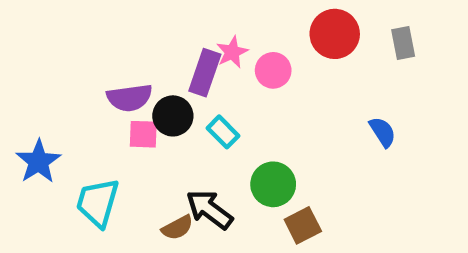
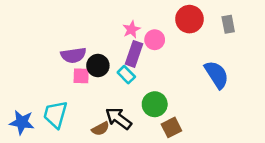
purple rectangle: (205, 73) -> (134, 54), moved
blue semicircle: (383, 132) -> (217, 75), size x1.6
blue star: (38, 162) -> (22, 122), moved, turned -30

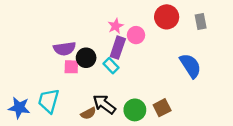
green circle: (155, 104) -> (135, 110), moved
brown square: (171, 127) -> (162, 108), moved

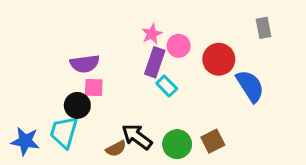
red circle: (167, 17) -> (219, 59), moved
black circle: (86, 58) -> (77, 105), moved
cyan rectangle: (111, 66) -> (167, 86), moved

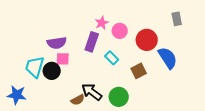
purple rectangle: (155, 62) -> (92, 42), moved
cyan trapezoid: (64, 132) -> (35, 67), moved
brown square: (213, 141) -> (139, 71), moved

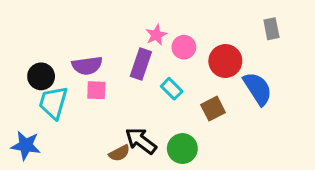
black circle: (52, 71) -> (41, 76), moved

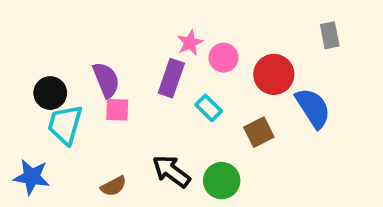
purple semicircle: (87, 66) -> (106, 80), turned -104
brown semicircle: (119, 153) -> (114, 186), moved

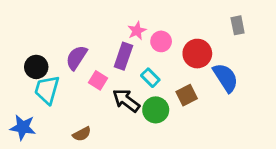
purple semicircle: (106, 80) -> (76, 58), turned -125
pink square: (117, 110) -> (98, 80), moved, turned 30
black arrow: (171, 171) -> (126, 101), moved
green circle: (222, 181) -> (156, 110), moved

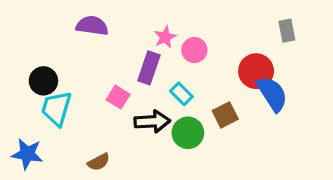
red circle: (197, 54) -> (256, 71), moved
purple semicircle: (76, 58) -> (92, 26), moved, turned 65
black arrow: (126, 101) -> (152, 121), turned 140

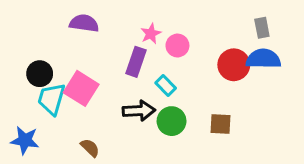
blue semicircle: (272, 94) -> (263, 59), moved, turned -56
pink square: (118, 97) -> (81, 88), moved, size x1.6
brown square: (225, 115) -> (220, 124), moved, turned 30
brown semicircle: (99, 162) -> (90, 148), turned -108

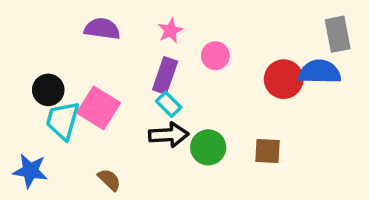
gray rectangle: (262, 28) -> (338, 34), moved, size x1.4
pink star: (151, 34) -> (170, 31), moved
cyan rectangle: (166, 86) -> (169, 104), moved

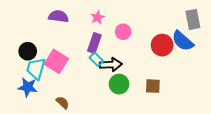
blue semicircle: (320, 72) -> (183, 41), turned -140
black arrow: (169, 135) -> (111, 65), moved
blue star: (30, 171) -> (28, 87), moved

